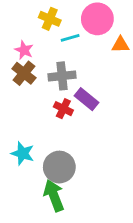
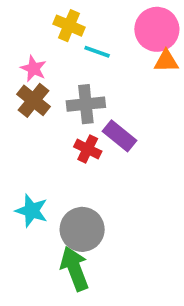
pink circle: (97, 19) -> (157, 29), moved
cyan line: (70, 38) -> (97, 52), turned 36

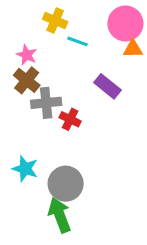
gray cross: (86, 104) -> (46, 103), moved
purple rectangle: (120, 136) -> (107, 86), moved

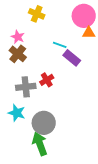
cyan line: (78, 41) -> (60, 45), moved
gray cross: (46, 103) -> (26, 87), moved
red cross: (70, 119) -> (47, 80), turned 32

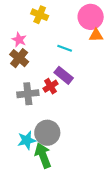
purple rectangle: (72, 58) -> (64, 75), moved
cyan star: (17, 113) -> (27, 140), moved, turned -30

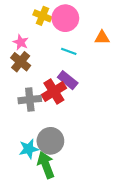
pink circle: (91, 17) -> (65, 18), moved
red cross: (51, 86) -> (54, 92), size x1.5

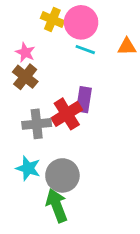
cyan line: (69, 51) -> (85, 50), moved
purple rectangle: (68, 80) -> (84, 100), turned 60
cyan star: (29, 149) -> (28, 168), moved, turned 30

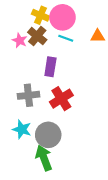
brown cross: (25, 77) -> (37, 36), moved
purple rectangle: (84, 100) -> (50, 67), moved
red cross: (67, 114) -> (61, 99), moved

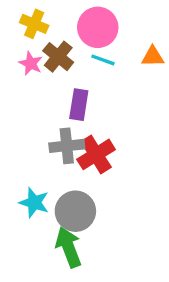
yellow cross: (41, 15) -> (34, 24), moved
gray cross: (28, 95) -> (67, 146), moved

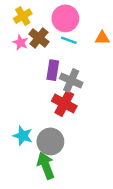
yellow cross: (34, 24) -> (23, 16), turned 36
gray cross: (67, 146) -> (71, 81), moved, turned 30
red cross: (96, 154) -> (64, 104), turned -30

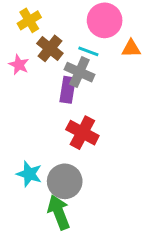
pink circle: (65, 18) -> (105, 20), moved
pink star: (21, 43) -> (19, 65), moved
gray cross: (71, 81) -> (79, 72), moved

